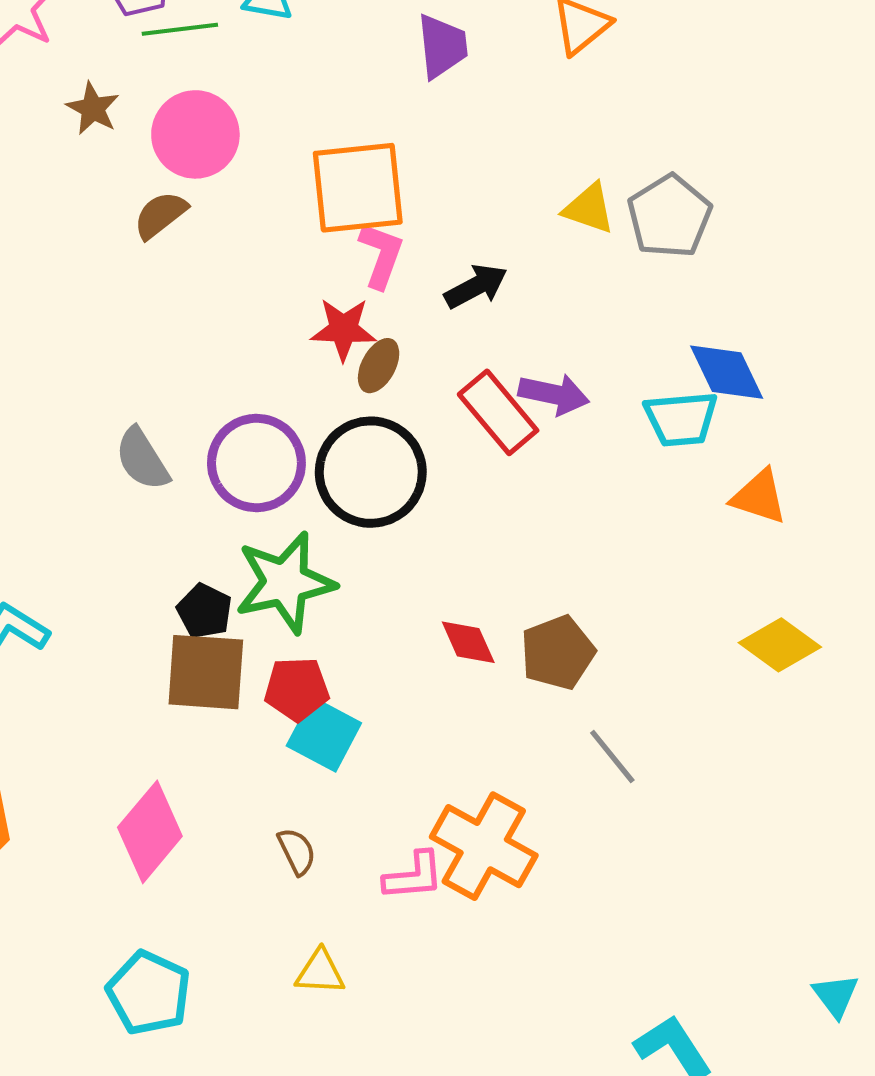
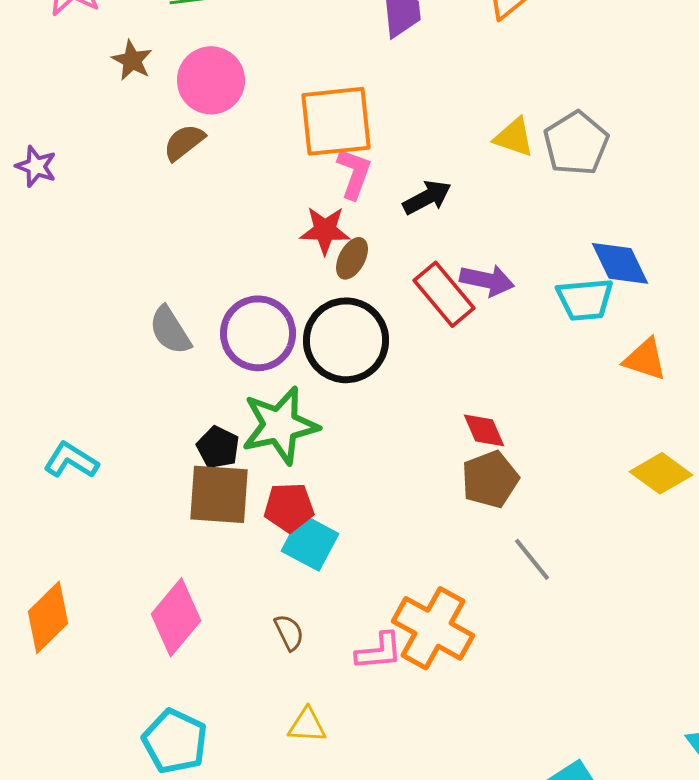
red diamond: (468, 642) -> (484, 430), moved

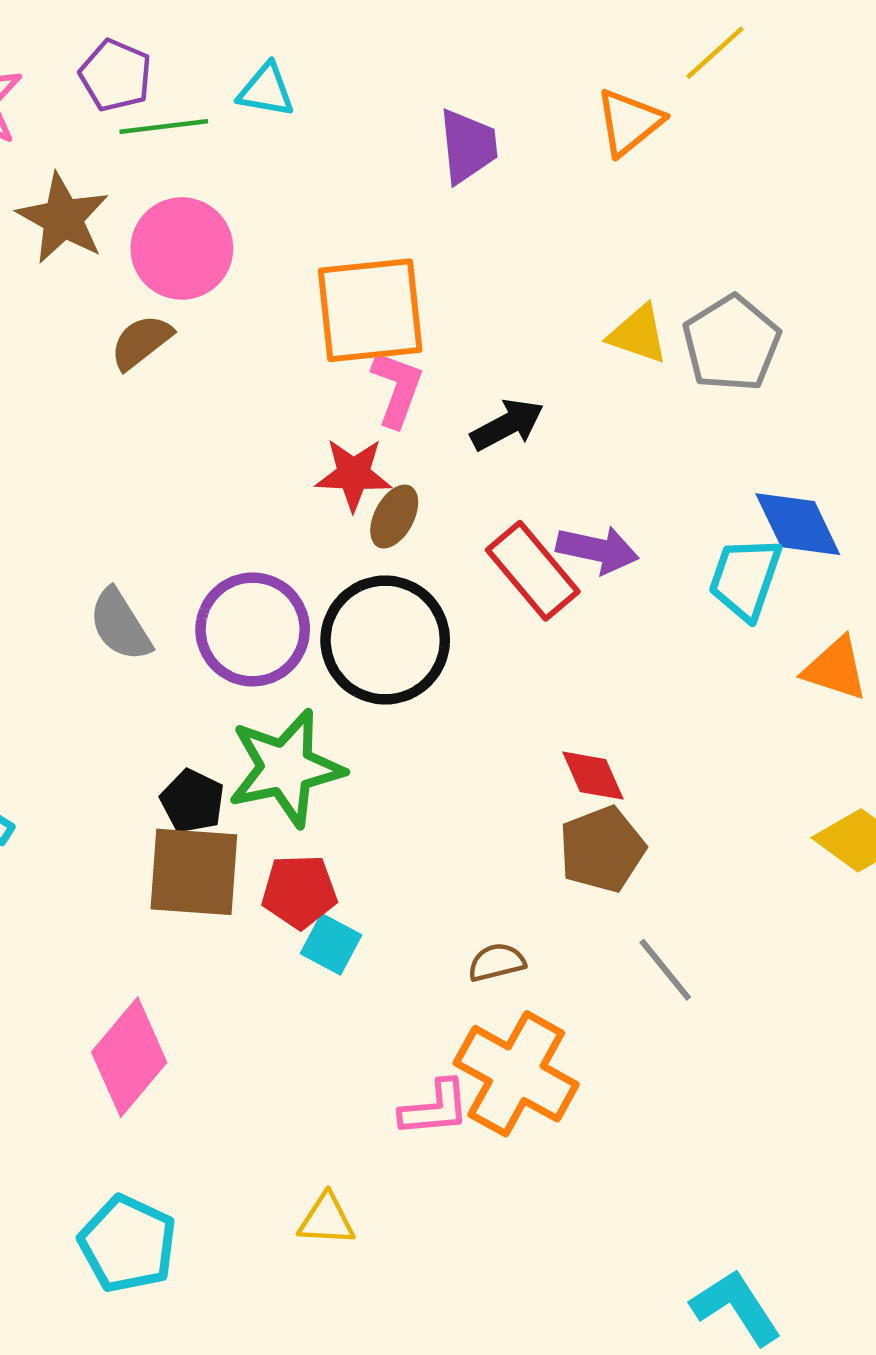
brown star: (132, 60) -> (63, 218), size x1.5
cyan trapezoid: (585, 299) -> (745, 578), turned 114
cyan square: (310, 542) -> (331, 944), size x0.7
brown semicircle: (289, 632) -> (497, 962), moved, turned -78

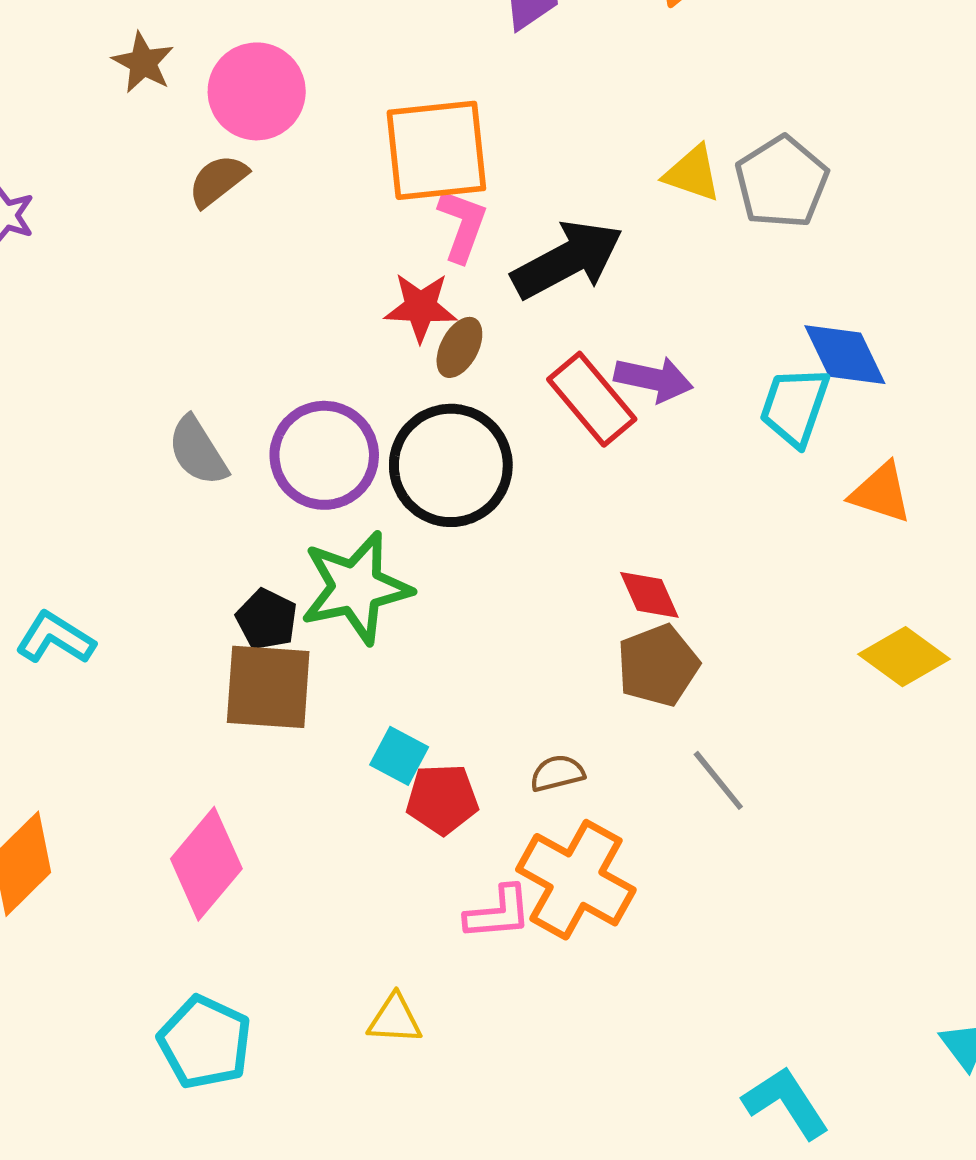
brown star: (63, 218) -> (143, 63), size x0.7
black arrow: (507, 425) -> (567, 260), size x1.6
red pentagon: (299, 891) -> (442, 799), moved

